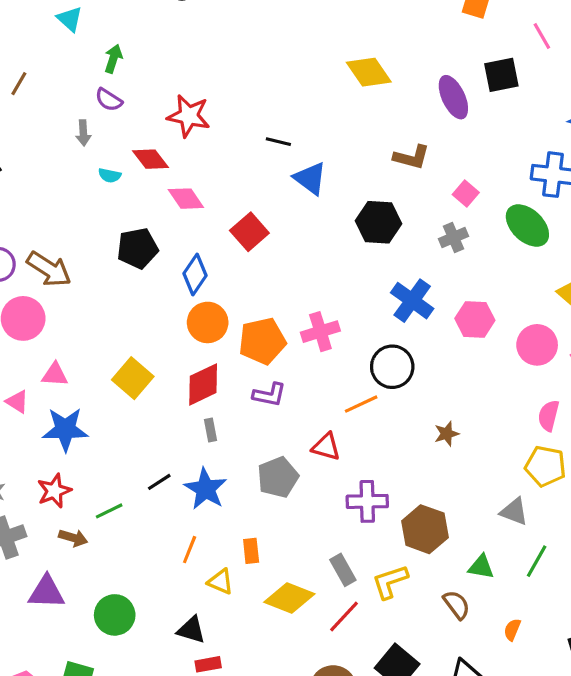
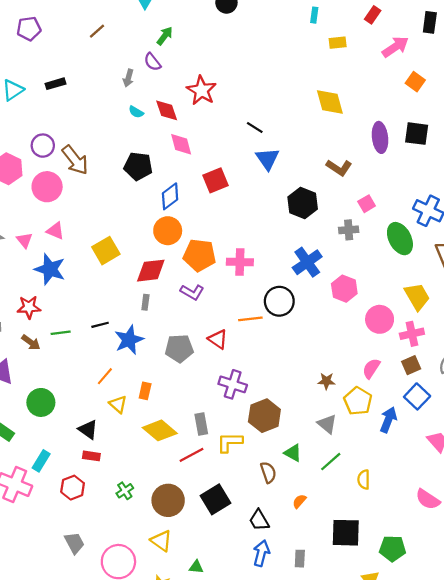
brown star: (447, 434) -> (326, 381), moved

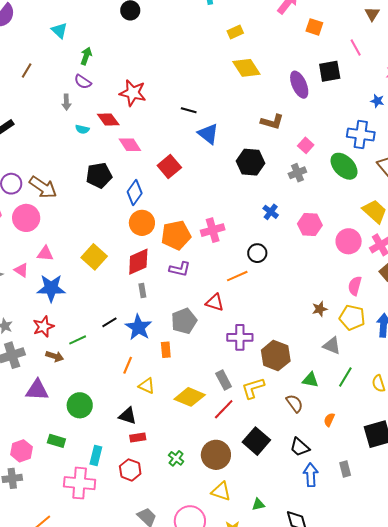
yellow rectangle: (338, 43) -> (235, 32), moved
blue cross: (307, 262) -> (271, 212), size x0.6
black circle: (279, 301) -> (257, 253), size x0.7
orange rectangle: (145, 391) -> (166, 350), moved

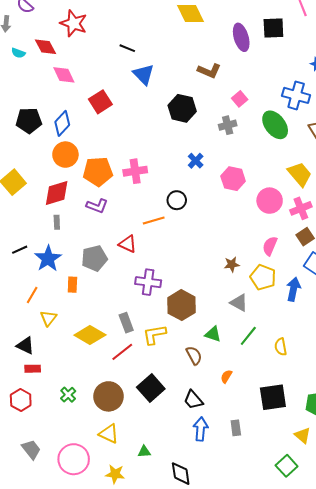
black pentagon: (99, 175) -> (29, 121), moved
yellow triangle: (147, 386) -> (48, 318), turned 36

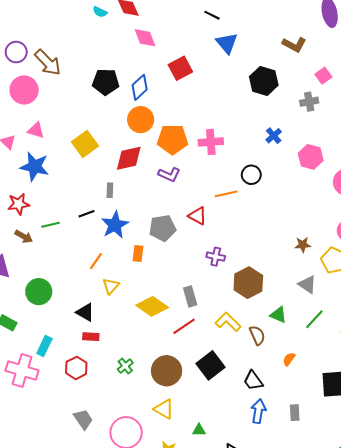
gray rectangle: (57, 222) -> (110, 190), moved
purple cross: (148, 282) -> (216, 257), size x0.7
yellow L-shape: (154, 335) -> (228, 322), moved, turned 50

